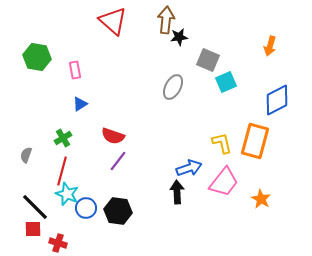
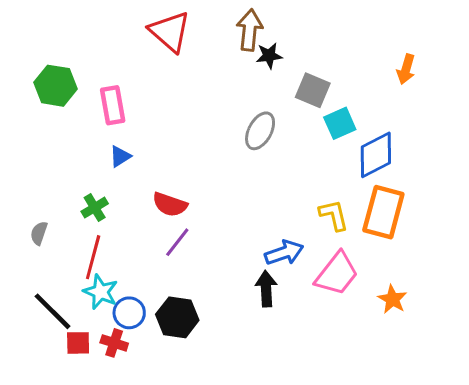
pink rectangle: (75, 70) -> (113, 105), size x1.4
blue diamond: (277, 100) -> (376, 155), moved
red square: (33, 229) -> (78, 343), moved
red cross: (58, 243) -> (114, 343), moved

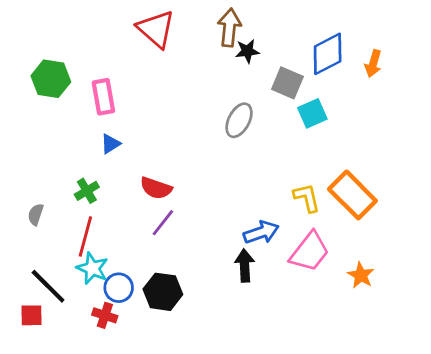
blue diamond: (376, 155) -> (328, 54), moved
orange rectangle: (383, 212) -> (352, 195), turned -60
red square: (78, 343) -> (31, 315), moved

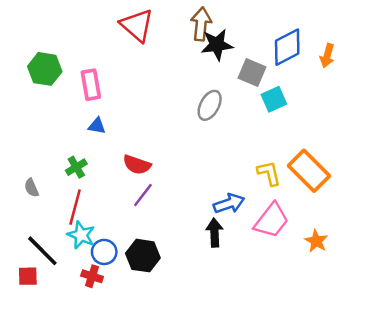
black star: (247, 51) -> (217, 45), size x1.5
blue triangle: (110, 144) -> (97, 126), turned 42
gray semicircle: (36, 214) -> (31, 188), turned -42

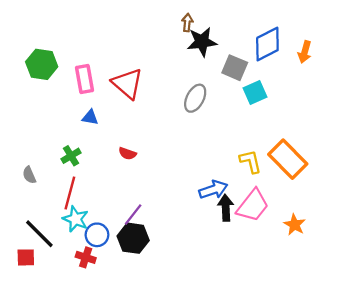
brown arrow: (201, 24) -> (187, 23), size x0.6
red triangle: (137, 25) -> (127, 84), moved
red semicircle: (137, 165) -> (127, 154), size x0.7
purple line: (143, 195) -> (133, 214), moved
black arrow: (214, 233) -> (226, 208), moved

